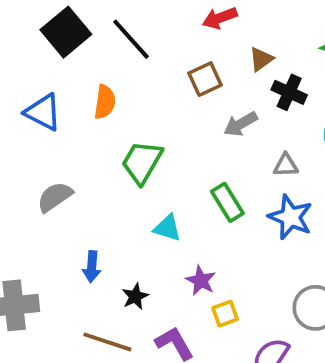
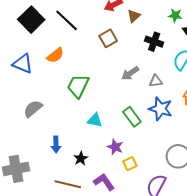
brown triangle: (261, 59) -> (134, 16), moved
orange semicircle: (105, 102) -> (55, 55), turned 48
gray arrow: (241, 124) -> (130, 73), moved
green rectangle: (227, 202) -> (132, 117), moved

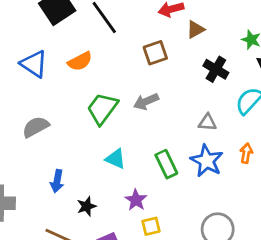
gray arrow: (130, 73) -> (146, 101), moved

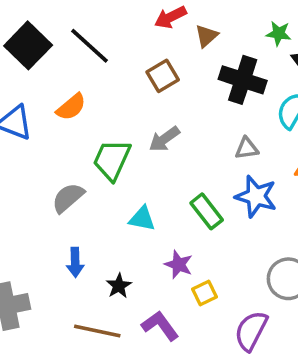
black cross: (216, 69) -> (243, 80), size x1.4
gray semicircle: (36, 127) -> (68, 198), moved

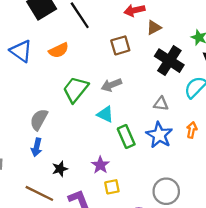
gray semicircle: (68, 198) -> (39, 120), moved, turned -35
cyan triangle: (142, 219) -> (105, 114), moved

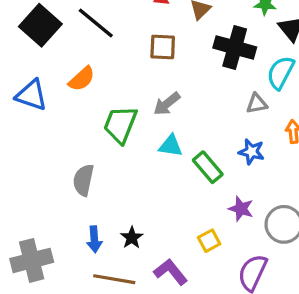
brown square: (120, 45) -> (163, 47), turned 36
gray triangle: (161, 104) -> (257, 104), moved
blue star: (159, 135) -> (252, 152), size x0.7
blue arrow: (37, 147) -> (94, 239), moved
purple star: (100, 165) -> (241, 209), moved

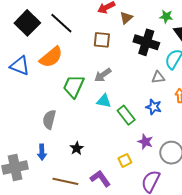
orange semicircle: (82, 79) -> (51, 57), size x1.4
black star: (132, 238) -> (77, 148), moved
blue arrow: (94, 239) -> (42, 152), moved

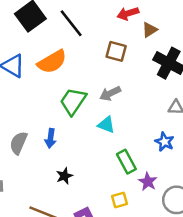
green rectangle: (126, 115) -> (126, 162), moved
gray semicircle: (49, 119) -> (19, 143), moved
blue arrow: (42, 152) -> (50, 138), moved

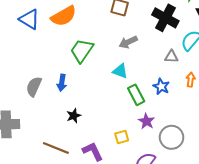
gray arrow: (110, 93) -> (128, 42), moved
cyan triangle: (106, 125) -> (120, 71), moved
green rectangle: (126, 162) -> (136, 95), moved

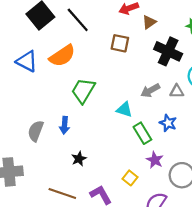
gray arrow: (128, 42) -> (150, 90), moved
yellow square: (122, 137) -> (130, 178), turned -32

